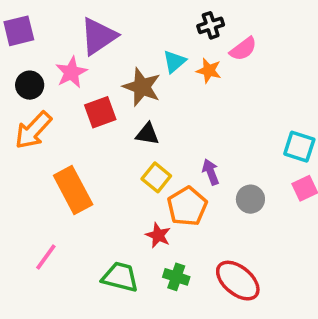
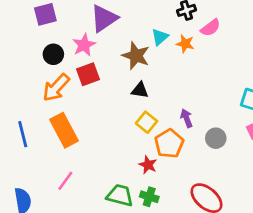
red square: (100, 112) -> (88, 74), moved
orange rectangle: (73, 190) -> (64, 130), moved
green cross: (176, 277) -> (149, 197), moved

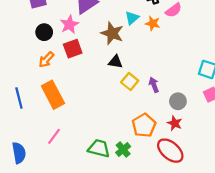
orange arrow: (56, 88) -> (46, 60), size x0.7
yellow square: (147, 122) -> (130, 82), moved
orange pentagon: (169, 143) -> (144, 125), moved
red star: (148, 165) -> (175, 123), moved
green cross: (149, 197) -> (123, 150), turned 32

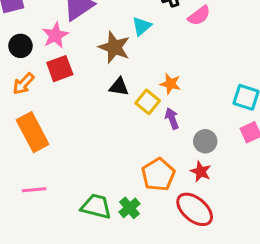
orange star: (153, 23) -> (170, 84), moved
yellow square: (130, 82) -> (148, 102), moved
pink line: (54, 136) -> (34, 190), turned 49

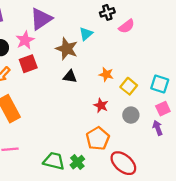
yellow square: (148, 102) -> (129, 86), moved
purple arrow: (172, 119) -> (158, 128), moved
red star: (201, 172) -> (101, 105), moved

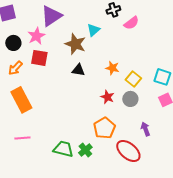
red square: (28, 64) -> (39, 58), turned 30
gray circle: (131, 115) -> (130, 99), moved
purple arrow: (158, 128) -> (145, 129), moved

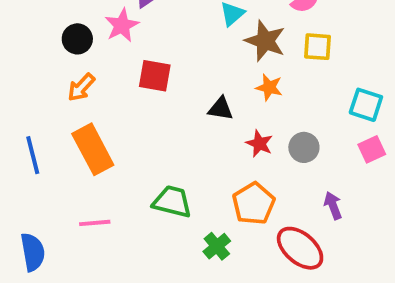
brown star: (75, 44) -> (265, 41), moved
red square: (39, 58) -> (155, 76), moved
black triangle: (78, 70) -> (221, 109), moved
yellow square: (133, 79) -> (318, 47), moved, turned -35
green trapezoid: (63, 149) -> (172, 202), moved

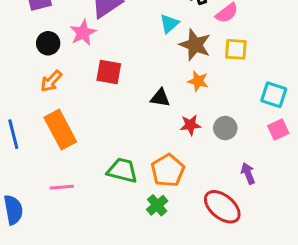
red star: (259, 144) -> (190, 125), turned -30
orange pentagon: (254, 204) -> (168, 170), moved

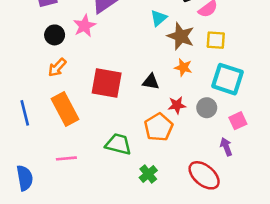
red square: (109, 72) -> (107, 83), moved, size x1.4
cyan square: (274, 95) -> (228, 79), moved, size x1.4
pink square: (278, 130) -> (238, 121), moved
orange pentagon: (168, 170) -> (159, 127), moved

